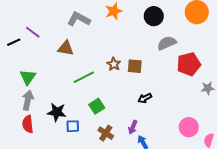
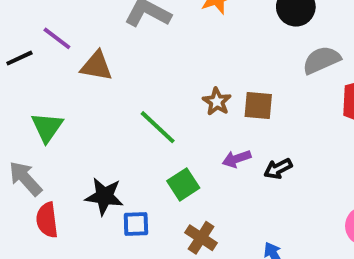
brown triangle: (66, 48) -> (96, 66), moved
green line: (84, 77) -> (158, 127), turned 70
gray arrow: (28, 100) -> (25, 179), moved, turned -54
purple arrow: (133, 127) -> (237, 159), moved, turned 48

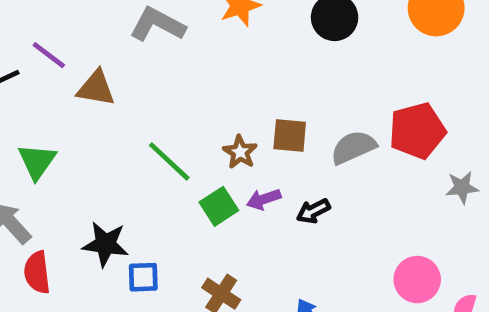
gray semicircle: (321, 60) -> (353, 147), moved
brown star: (217, 102) -> (240, 152), moved
green square: (183, 184) -> (219, 206), moved

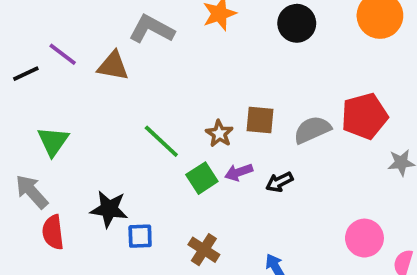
brown triangle: (96, 88) -> (113, 66), moved

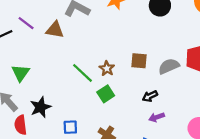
brown star: (219, 134) -> (107, 68), moved
purple arrow: (239, 172) -> (157, 117), moved
black star: (109, 209) -> (40, 107), moved, turned -30

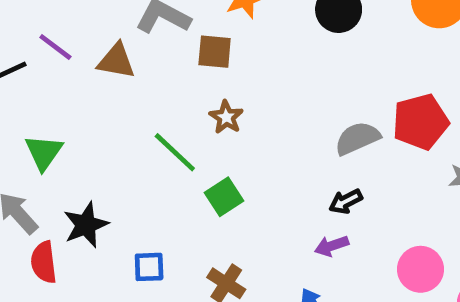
brown square: (139, 61) -> (215, 52), moved
brown star: (107, 68) -> (226, 117), moved
black arrow: (150, 96) -> (346, 201), moved

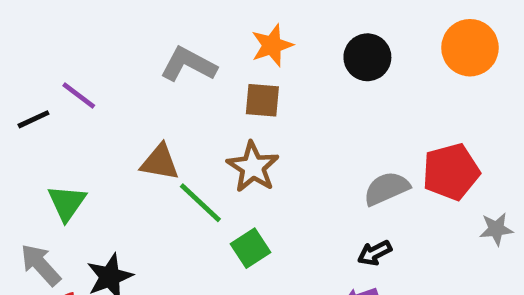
brown square: (215, 52) -> (262, 100), moved
brown triangle: (116, 61) -> (160, 162), moved
brown star: (226, 117) -> (253, 167), size x1.5

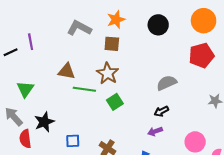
purple line: (79, 95) -> (31, 42), turned 42
red pentagon: (451, 172) -> (201, 55), moved
green line: (200, 203) -> (84, 89), turned -35
green square: (251, 248) -> (115, 102), moved

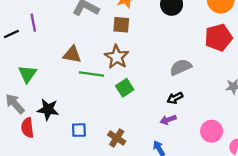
black star: (44, 122) -> (48, 109), turned 30

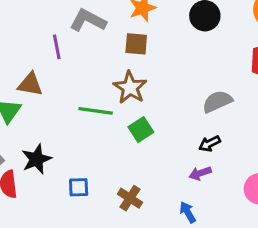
purple line: (33, 23) -> (57, 47), moved
brown triangle: (72, 55) -> (30, 84), moved
black star: (48, 109) -> (36, 159), turned -30

